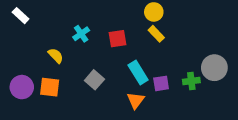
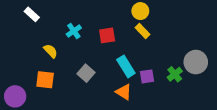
white rectangle: (21, 16) -> (32, 14), moved
green cross: (191, 81) -> (175, 74), turned -32
purple circle: (22, 87) -> (15, 96), moved
orange triangle: (136, 100) -> (124, 92), turned -35

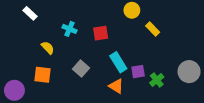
cyan cross: (74, 31) -> (69, 29), turned -32
yellow rectangle: (143, 31) -> (153, 29), moved
gray circle: (196, 62) -> (189, 72), moved
green cross: (175, 74) -> (157, 80), moved

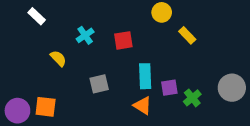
cyan cross: (69, 29) -> (85, 35), turned 32
cyan rectangle: (118, 62) -> (145, 76), turned 30
gray square: (81, 68) -> (99, 84), turned 35
orange square: (42, 75) -> (46, 107), moved

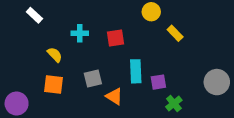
cyan cross: (85, 35) -> (80, 33), turned 35
green cross: (192, 98) -> (174, 104), moved
orange triangle: (143, 106) -> (114, 96), moved
orange square: (46, 107) -> (54, 84), moved

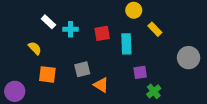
white rectangle: (34, 15) -> (48, 22), moved
yellow semicircle: (55, 55) -> (35, 48), moved
cyan rectangle: (136, 71) -> (126, 44), moved
gray circle: (217, 82) -> (189, 58), moved

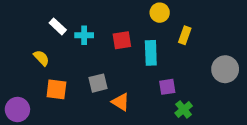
yellow rectangle: (155, 29) -> (185, 35), turned 64

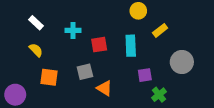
white rectangle: (58, 26) -> (36, 23), moved
yellow rectangle: (185, 35) -> (160, 30), turned 32
red square: (122, 40) -> (99, 45), moved
gray circle: (225, 69) -> (182, 62), moved

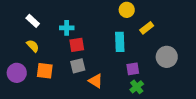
red square: (99, 45) -> (77, 45), moved
purple circle: (15, 95) -> (17, 73), moved
green cross: (159, 95) -> (137, 87), moved

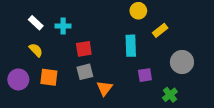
cyan cross: (67, 28) -> (63, 26), moved
orange triangle: (96, 81) -> (105, 88), turned 35
green cross: (137, 87) -> (170, 95), moved

